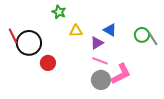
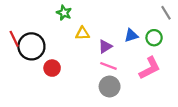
blue triangle: (110, 30) -> (131, 36), moved, turned -48
gray line: (153, 39) -> (166, 13), moved
pink L-shape: (121, 74) -> (150, 68), moved

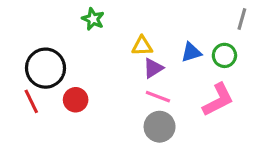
gray line: (166, 13) -> (242, 19), turned 48
yellow triangle: (82, 33) -> (142, 46), moved
red line: (14, 39) -> (31, 101), moved

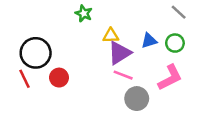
green star: (93, 19) -> (84, 13), moved
gray line: (242, 19) -> (179, 12), moved, turned -63
purple triangle: (153, 68) -> (119, 53), size x1.5
gray circle: (160, 127) -> (137, 99), moved

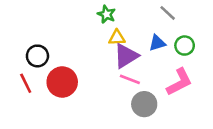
gray line: (179, 12) -> (168, 13), moved
green star: (84, 13) -> (106, 14), moved
black circle: (36, 53) -> (37, 56), size x0.7
red circle: (59, 78) -> (62, 82), size x1.5

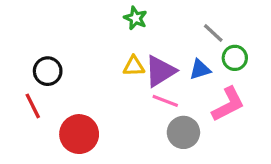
gray line: (168, 13) -> (213, 33), moved
yellow triangle: (117, 38) -> (134, 66), moved
blue triangle: (157, 43) -> (200, 69), moved
red circle: (62, 82) -> (79, 134), moved

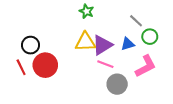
yellow triangle: (134, 66) -> (85, 42), size x1.5
red circle: (79, 134) -> (45, 65), moved

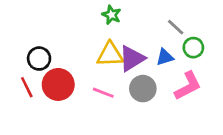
pink line: (105, 64) -> (103, 93), moved
gray circle: (117, 84) -> (143, 89), moved

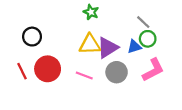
green circle: (193, 48) -> (148, 39), moved
black circle: (39, 59) -> (32, 37), moved

